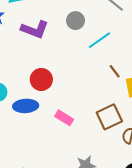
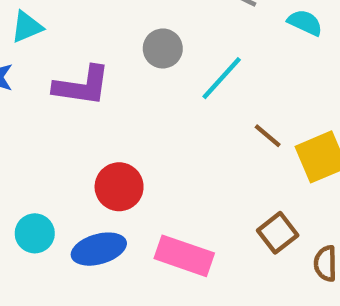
brown square: (109, 117) -> (278, 233), size x0.7
pink rectangle: (64, 118) -> (184, 256), size x1.4

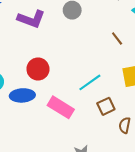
cyan line: (222, 78) -> (90, 82), moved
brown line: (268, 136) -> (117, 38), moved

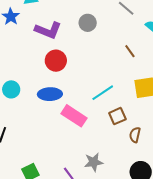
red circle: (38, 69) -> (56, 61), moved
blue ellipse: (22, 95) -> (50, 94), moved

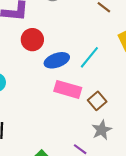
blue ellipse: (50, 94) -> (57, 60), moved
brown square: (117, 116) -> (97, 101), moved

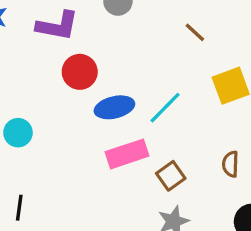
pink rectangle: (68, 89) -> (127, 154), turned -40

